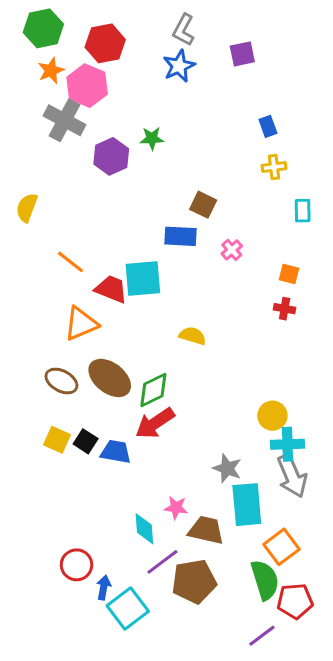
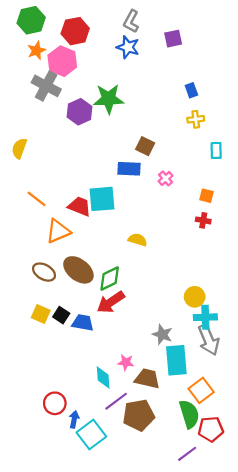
blue star: (179, 66) -> (128, 47), turned -30
green star: (152, 138) -> (109, 99), size x1.8
orange line: (70, 262) -> (36, 199), moved

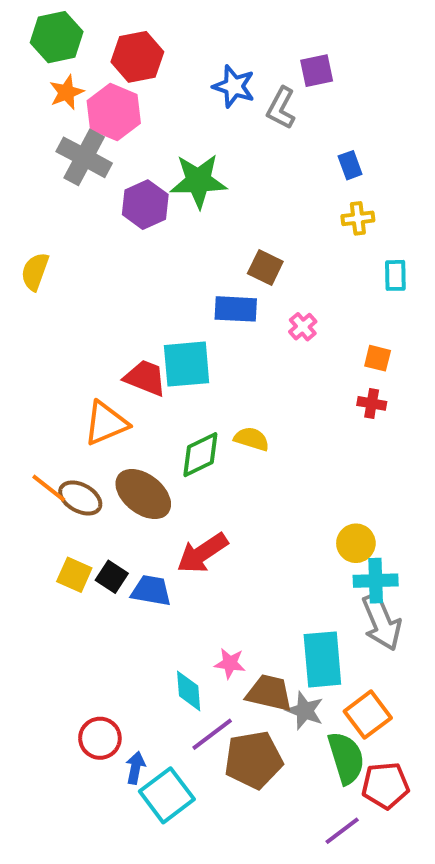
gray L-shape: (131, 21) -> (281, 108), moved
orange line: (36, 199) -> (49, 488), moved
green diamond: (110, 278) -> (200, 455), moved
gray star: (162, 334) -> (305, 711), moved

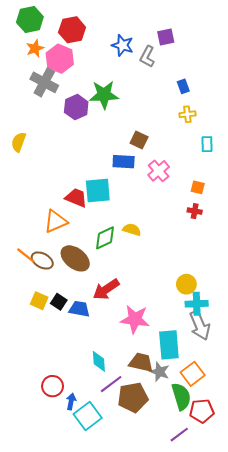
pink cross: (303, 327) -> (159, 171), size x1.5
pink star: (230, 663) -> (135, 319), moved, size x1.8

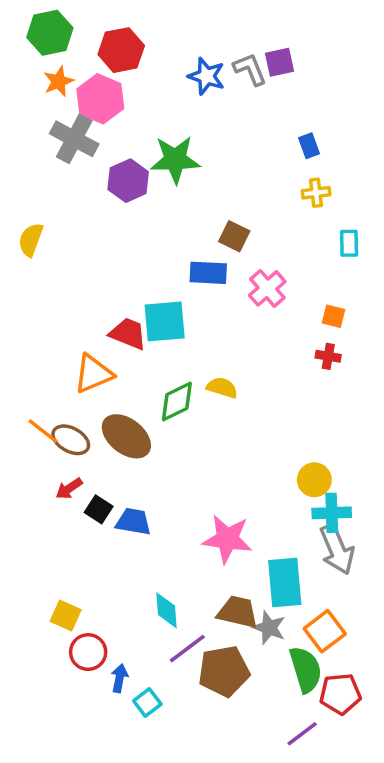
gray L-shape: (147, 57) -> (250, 69), moved, turned 130
red arrow: (106, 289) -> (69, 488), moved, size x0.6
yellow square: (39, 301) -> (66, 616), moved
cyan square: (88, 416) -> (147, 702), size x0.6

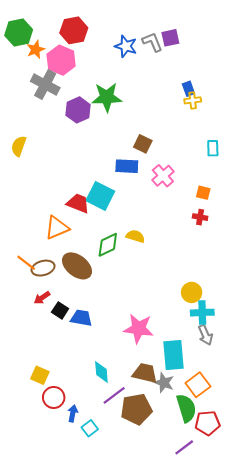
green hexagon: (50, 33) -> (19, 33), moved
yellow cross: (316, 193) -> (193, 100), moved
cyan square: (165, 321) -> (100, 196), turned 32
brown ellipse: (71, 440) -> (43, 268), turned -45
gray arrow: (337, 549) -> (205, 335), size x0.7

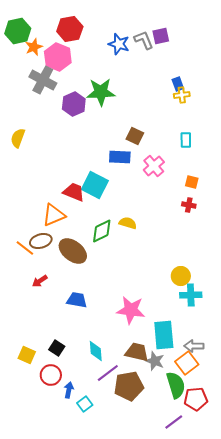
cyan rectangle: (213, 148) -> (186, 140), moved
brown ellipse: (43, 268) -> (41, 241), moved
black square: (60, 310) -> (57, 348), moved
gray arrow: (205, 335) -> (194, 346), moved, turned 114
yellow square: (40, 375) -> (27, 355), moved

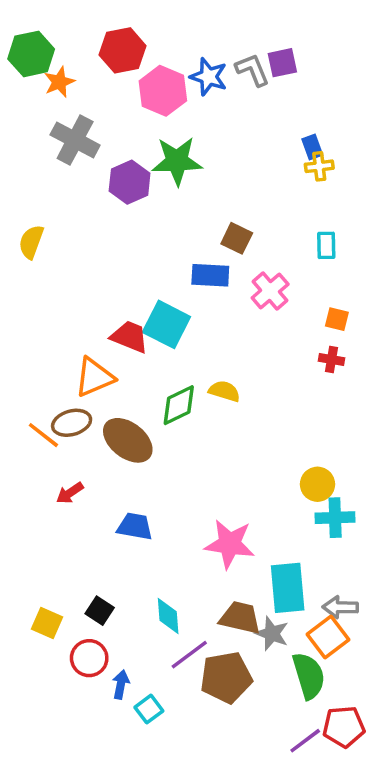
pink hexagon: (58, 57) -> (163, 91), moved
red pentagon: (196, 399) -> (344, 727), moved

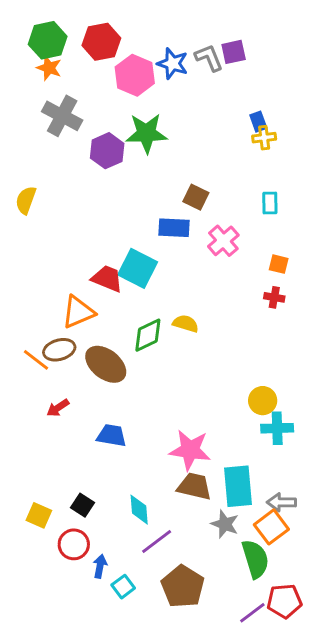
green hexagon: (31, 54) -> (48, 40), moved
orange star: (59, 82) -> (49, 68), turned -30
brown trapezoid: (240, 618) -> (194, 486), moved
brown pentagon: (226, 677) -> (183, 587), moved, turned -30

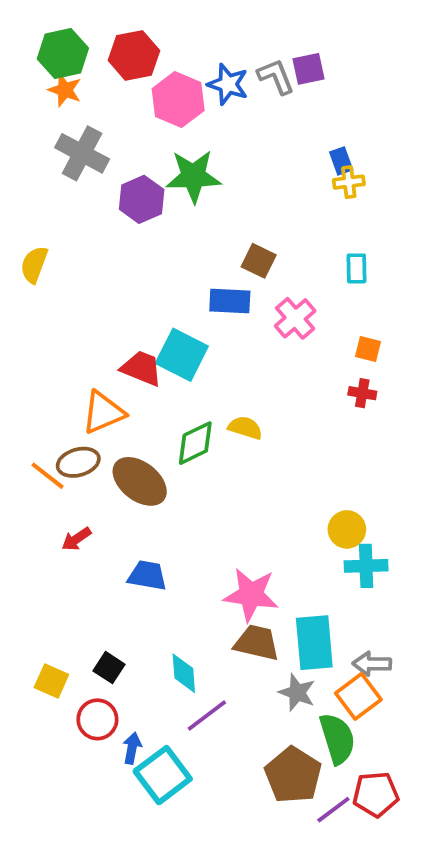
cyan square: (123, 587) -> (163, 775), size x1.8
brown pentagon: (183, 587) -> (293, 775), moved

